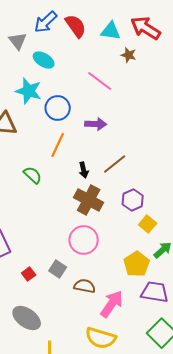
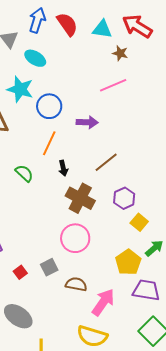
blue arrow: (46, 22) -> (37, 20), turned 150
pink line: (100, 81) -> (113, 85), moved, turned -60
black arrow: (84, 170) -> (63, 168), moved
gray square: (58, 269) -> (49, 267), turned 30

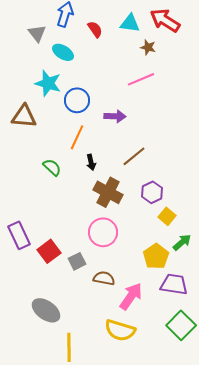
red semicircle: (67, 24) -> (95, 29), moved, size x0.7
red square: (20, 272) -> (49, 251), moved, size x1.6

